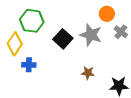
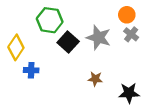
orange circle: (107, 14) -> (127, 15), moved
green hexagon: (32, 21) -> (50, 20), moved

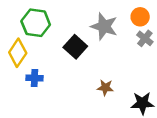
green hexagon: (50, 20) -> (36, 23), moved
gray star: (99, 38) -> (104, 26), moved

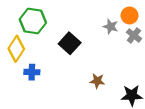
gray star: (104, 26) -> (111, 27), moved, size x0.6

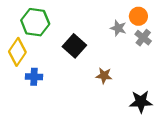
brown star: (97, 81) -> (104, 76), moved

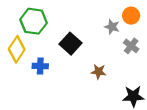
gray cross: (143, 38) -> (131, 46), moved
blue cross: (34, 77) -> (40, 66), moved

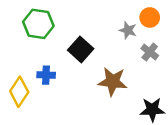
yellow diamond: (17, 49) -> (19, 92), moved
brown star: (99, 72) -> (113, 81), size x1.6

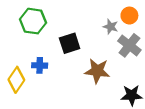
black square: (81, 49) -> (70, 43), turned 30
gray cross: (150, 52) -> (129, 45), size x1.5

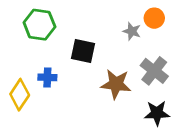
black square: (70, 43) -> (83, 51), turned 30
gray cross: (129, 45) -> (154, 71), moved

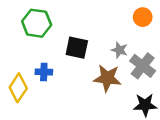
gray star: (132, 31) -> (119, 50), moved

